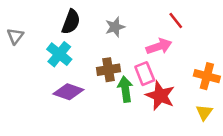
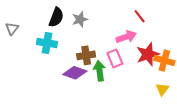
gray star: (115, 27) -> (80, 19), moved
cyan cross: (59, 54) -> (47, 43), turned -30
purple diamond: (68, 92) -> (75, 73), moved
red star: (160, 96) -> (148, 54), moved, turned 30

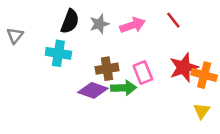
pink arrow: (126, 37) -> (133, 25), moved
green arrow: (99, 71) -> (124, 88), turned 96

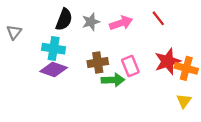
purple diamond: (93, 90) -> (54, 70), moved

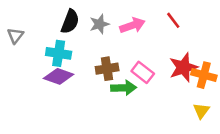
pink rectangle: (130, 66) -> (143, 72), turned -30

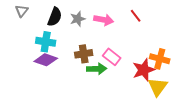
pink arrow: (132, 25) -> (104, 20), turned 30
gray triangle: (15, 36) -> (22, 11), moved
red star: (183, 67) -> (144, 70), moved
yellow triangle: (201, 111) -> (158, 87), size x1.5

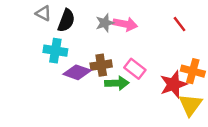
gray triangle: (22, 11) -> (43, 13), moved, turned -40
red line: (136, 16) -> (179, 24), moved
gray star: (78, 19) -> (105, 23), moved
purple diamond: (46, 60) -> (77, 72), moved

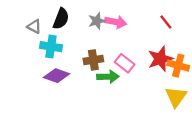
gray triangle: (43, 13) -> (34, 26), moved
purple diamond: (77, 72) -> (57, 76), moved
red star: (173, 84) -> (160, 59), moved

